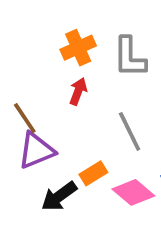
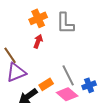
gray line: (130, 131) -> (68, 75), moved

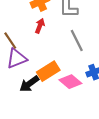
gray line: (68, 75) -> (77, 41), moved
orange rectangle: (46, 84) -> (48, 71), size x1.5

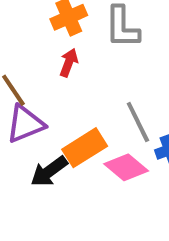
gray line: (77, 41) -> (138, 122), moved

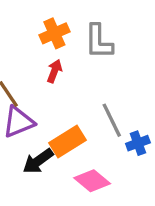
pink diamond: (126, 167) -> (92, 181), moved

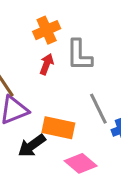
gray L-shape: (99, 42) -> (79, 55), moved
orange rectangle: (68, 141) -> (58, 128), turned 44

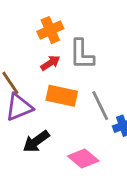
red arrow: (47, 64) -> (50, 63), turned 36
orange rectangle: (58, 128) -> (62, 96), moved

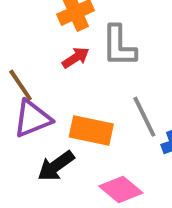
orange rectangle: (62, 96) -> (91, 130), moved

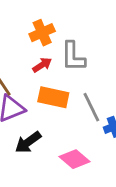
orange rectangle: (91, 130) -> (53, 97), moved

